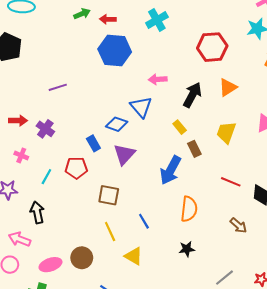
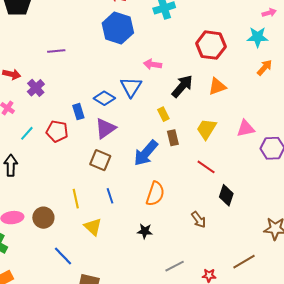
red line: (231, 182) -> (206, 167), moved
brown square: (109, 195) -> (100, 160), moved

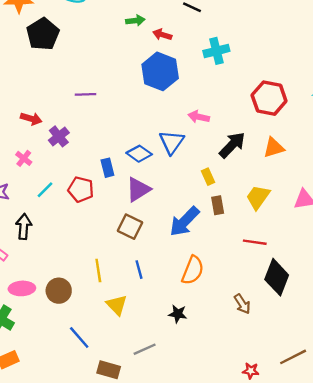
red line: (206, 167) -> (255, 242), turned -30
black diamond: (226, 195) -> (277, 277), size x1.4
gray line: (175, 266) -> (145, 349), moved

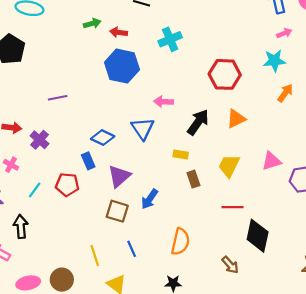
blue diamond: (139, 154) -> (103, 138), moved
yellow rectangle: (208, 177) -> (181, 154), turned -48
blue arrow: (184, 221) -> (149, 199), moved, size x0.7

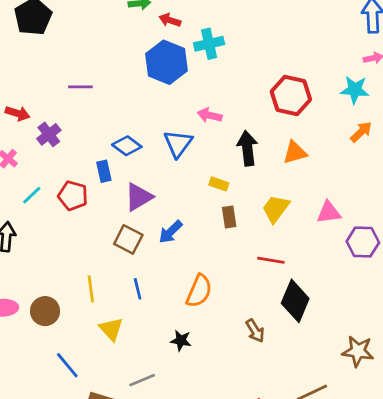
cyan cross: (170, 39) -> (209, 44), moved
black arrow: (198, 122) -> (247, 148), turned -52

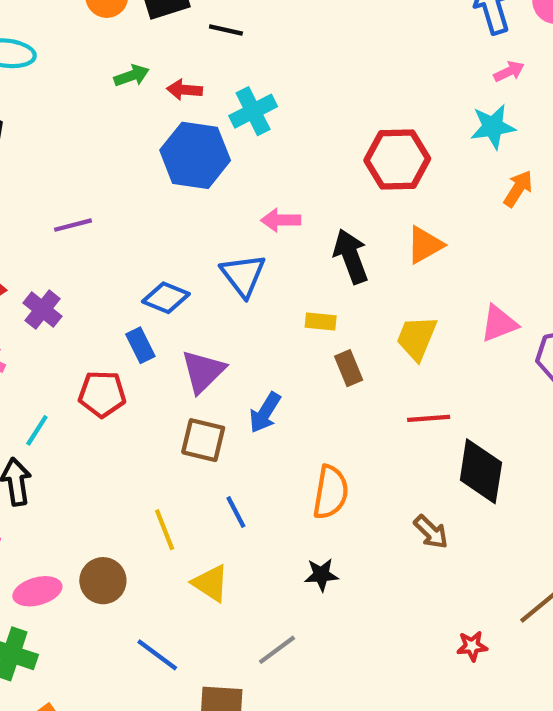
cyan line: (32, 195) -> (37, 430), moved

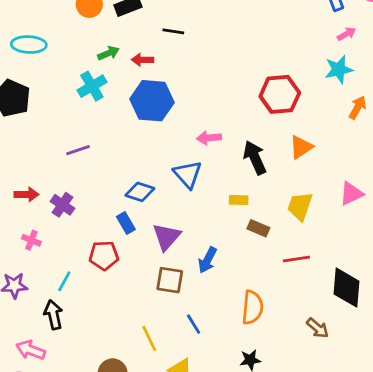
black line: (226, 30) -> (173, 31), moved
cyan cross: (253, 111) -> (92, 86), moved
brown rectangle: (349, 368) -> (258, 228), turned -40
red line: (429, 418) -> (296, 259), moved

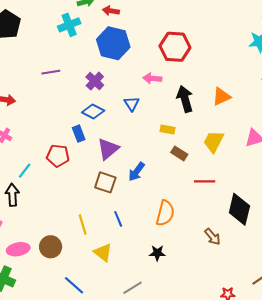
red hexagon: (280, 94) -> (175, 47), moved
blue triangle: (188, 174) -> (132, 104), size x0.7
purple cross: (62, 205) -> (95, 81), moved

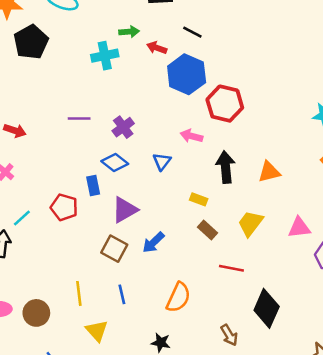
blue hexagon: (113, 43) -> (187, 74), moved
purple line: (51, 72) -> (79, 118), moved

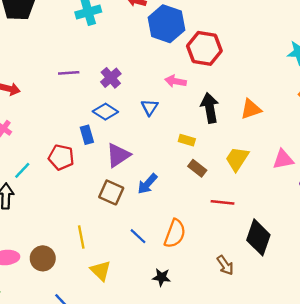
blue line: (122, 294) -> (138, 236), moved, turned -30

